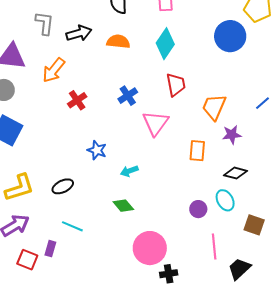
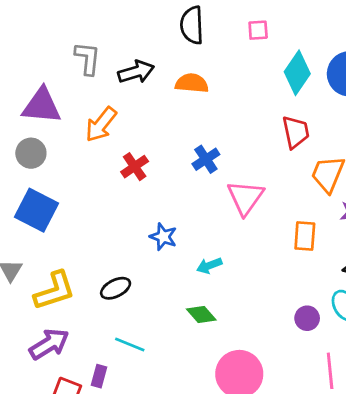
cyan diamond: (165, 44) -> (297, 73), moved
red trapezoid: (176, 85) -> (296, 132), moved

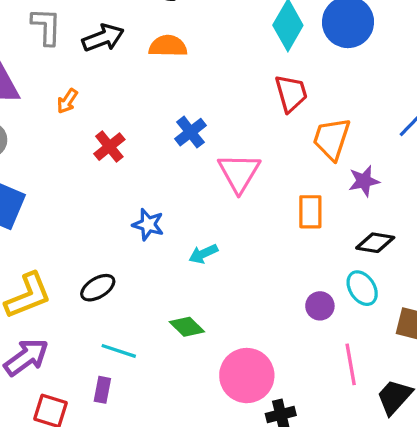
orange arrow: (101, 124) -> (67, 101), size x0.6
green diamond: (201, 314) -> (187, 327), moved
purple rectangle: (99, 376) -> (102, 390), moved

